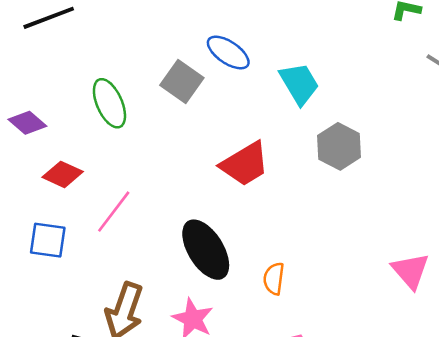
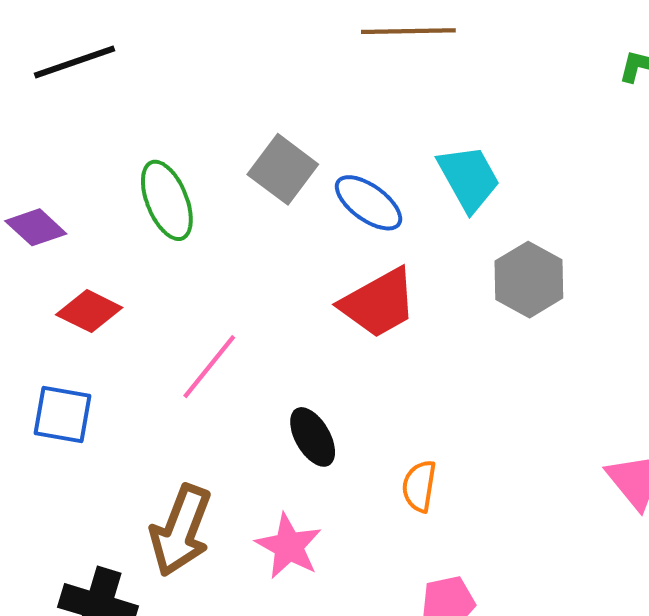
blue ellipse: (228, 53) -> (369, 203), moved
pink line: (114, 212) -> (209, 367), moved
black ellipse: (206, 250) -> (313, 437), size x0.6

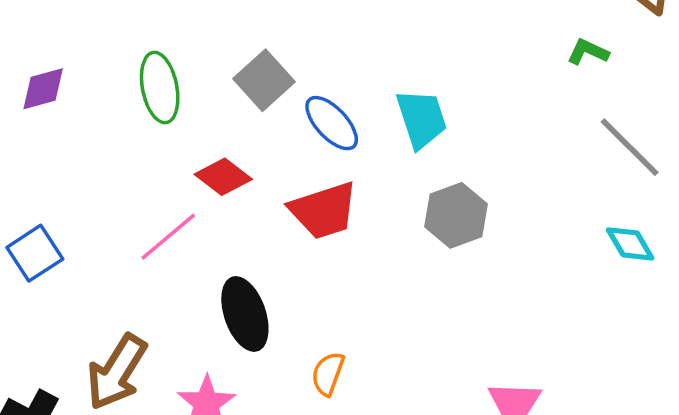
purple diamond: (36, 227) -> (43, 89), turned -69
red diamond: (89, 311) -> (223, 177), moved
blue square: (62, 414) -> (35, 253), turned 36
black ellipse: (313, 437) -> (245, 314), size x1.4

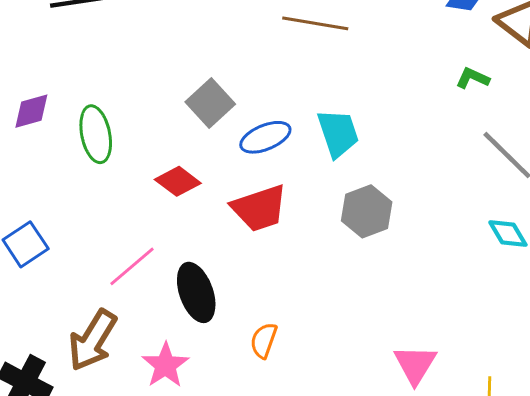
green ellipse: (160, 88) -> (96, 134), moved
blue ellipse: (332, 123) -> (265, 137), turned -69
pink line: (168, 237) -> (132, 266), moved

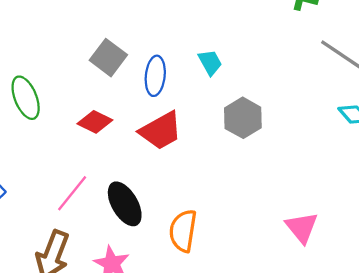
cyan trapezoid: (338, 133) -> (210, 62), size x0.7
blue ellipse: (265, 137) -> (155, 76), turned -51
orange semicircle: (264, 340) -> (183, 231), size x1.5

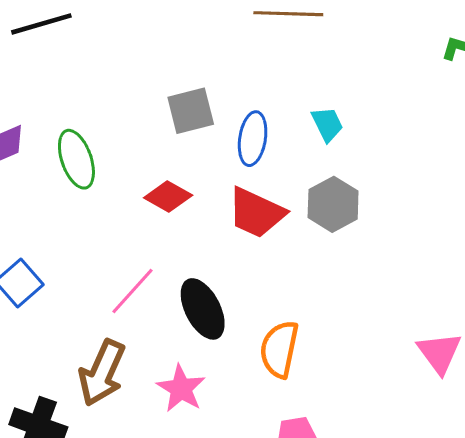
gray square: (108, 58) -> (191, 111), turned 36
gray hexagon: (243, 118) -> (333, 204), moved
red trapezoid: (161, 131) -> (256, 213), turned 51

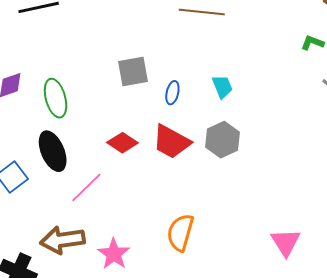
blue ellipse: (253, 139) -> (172, 93), size x0.7
red diamond: (168, 196) -> (122, 143), moved
black ellipse: (203, 309) -> (53, 151), moved
brown arrow: (102, 373) -> (62, 240), turned 54

